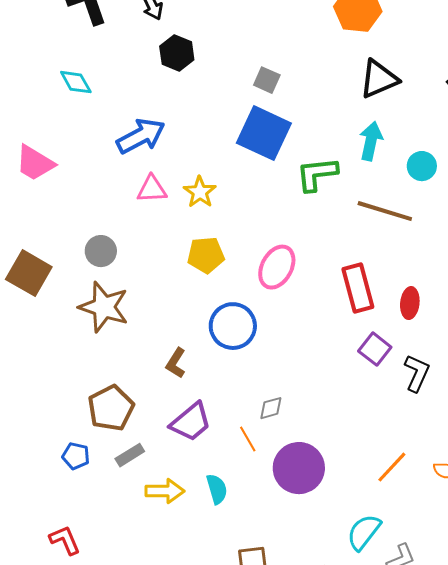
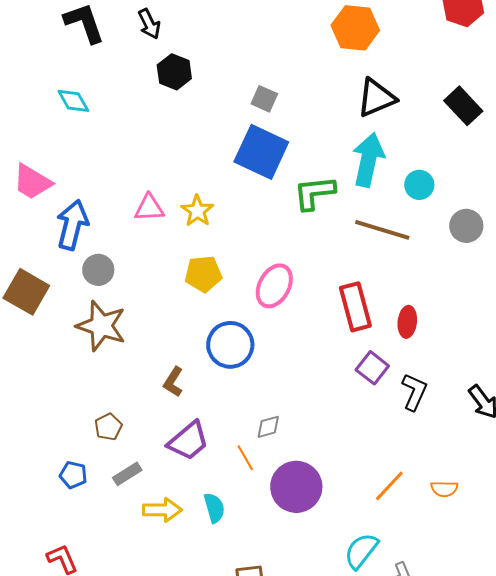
blue arrow: (141, 136) -> (72, 225), moved, turned -48
cyan arrow: (371, 141) -> (368, 160), size x1.4
brown pentagon: (111, 408) -> (108, 427), size x0.6

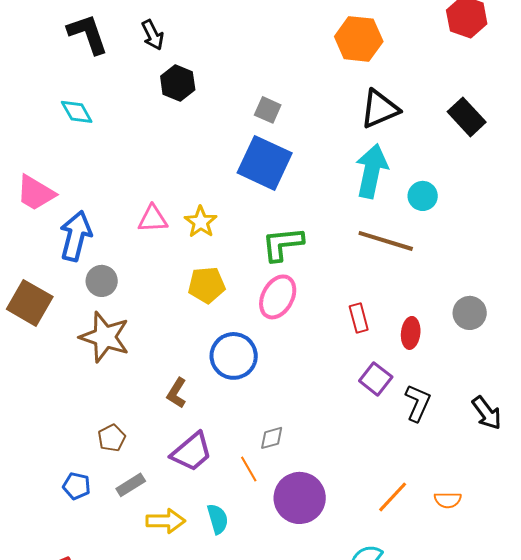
green L-shape: (314, 193) -> (283, 244), moved
gray circle: (466, 226) -> (470, 313), moved
red rectangle: (355, 307) -> (359, 318), size x0.6

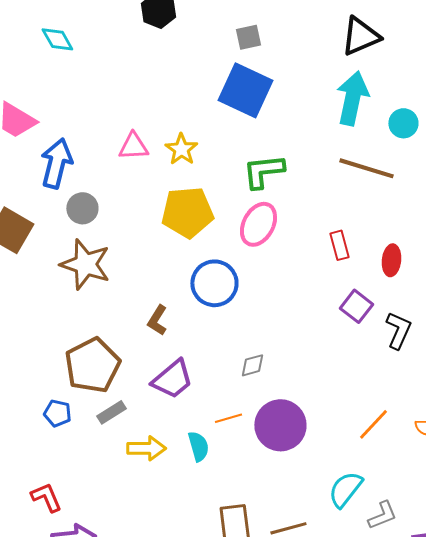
gray square: (268, 110) -> (248, 37), turned -36
yellow pentagon: (207, 285) -> (187, 212), size x1.4
brown pentagon: (112, 438) -> (92, 365), size x2.0
orange line: (249, 469) -> (228, 418), moved, turned -76

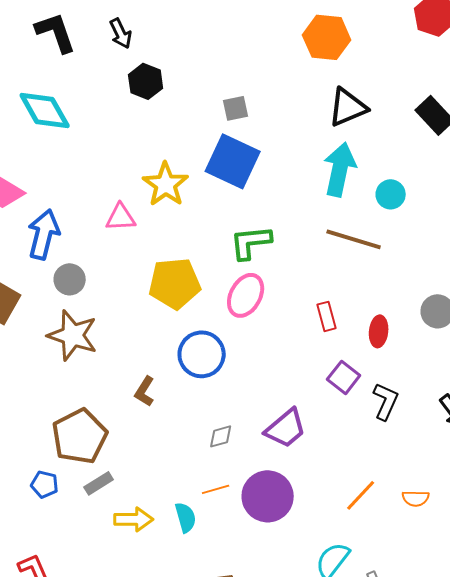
cyan diamond: (57, 39) -> (45, 110), size x1.6
yellow star: (181, 149) -> (166, 184), moved, size x1.4
gray diamond: (252, 365) -> (221, 436), moved
purple trapezoid: (172, 379) -> (286, 428), moved

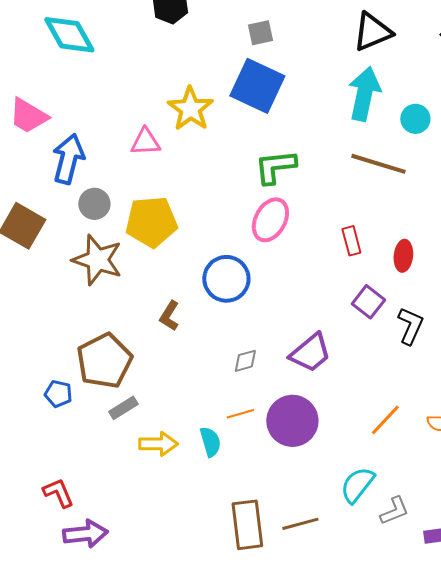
yellow pentagon: (175, 283) -> (151, 222), moved
blue pentagon: (45, 484) -> (58, 394), moved

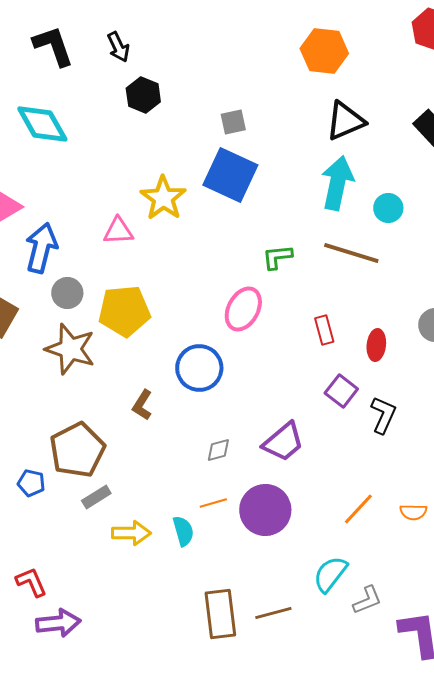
green L-shape: (275, 167) -> (277, 257), moved, size x0.7

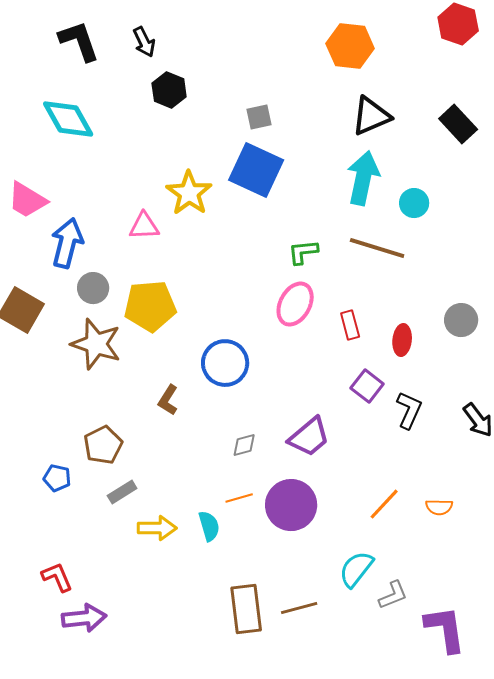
pink ellipse: (243, 309) -> (295, 304), moved
brown pentagon: (77, 450) -> (103, 445), size x0.7

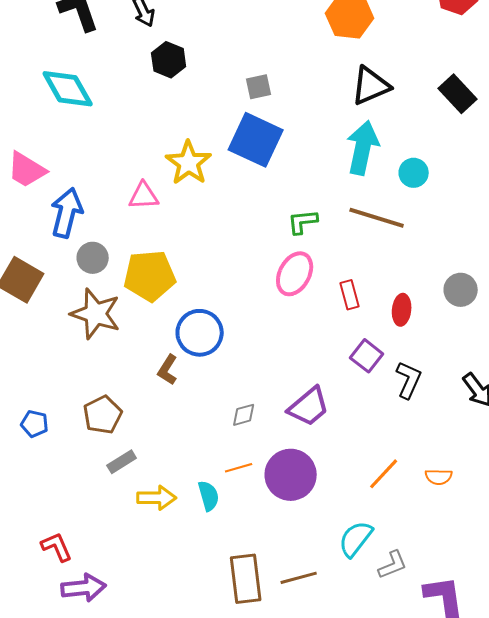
blue circle: (225, 363) -> (200, 333), moved
blue pentagon: (57, 478) -> (35, 424), moved

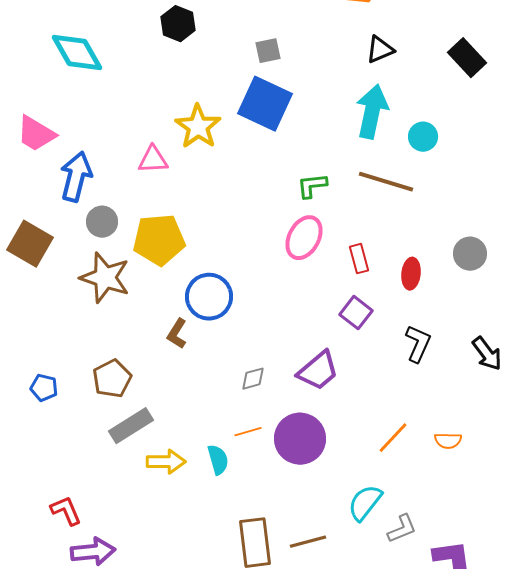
black triangle: (371, 86) -> (380, 50), size x0.7
purple square: (367, 356) -> (356, 313), moved
gray rectangle: (122, 462) -> (131, 426), size x1.5

